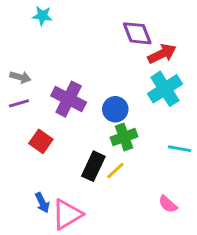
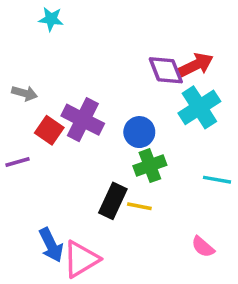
purple diamond: (137, 33) -> (166, 70), moved
purple line: (19, 103) -> (17, 162), moved
red square: (41, 141) -> (49, 130), moved
yellow line: (115, 171) -> (139, 206), turned 54
blue arrow: (42, 203) -> (51, 245), size x1.4

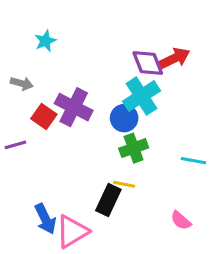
cyan star: (51, 19) -> (45, 41), moved, turned -30
cyan cross: (199, 107) -> (141, 96), moved
black rectangle: (113, 201) -> (108, 200), moved

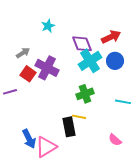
cyan star: (45, 41) -> (48, 26), moved
purple diamond: (148, 63) -> (82, 44), moved
gray arrow: (22, 83) -> (23, 53), moved, turned -48
blue circle: (124, 118) -> (115, 61), moved
black rectangle: (108, 200) -> (69, 127), turned -36

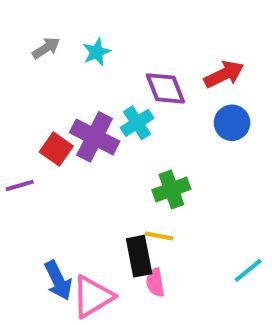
gray arrow: (23, 53) -> (46, 48), moved
cyan cross: (90, 61) -> (137, 123), moved, size x0.7
cyan line: (123, 102) -> (248, 270), moved, turned -49
pink semicircle: (115, 140) -> (155, 282), moved, turned 40

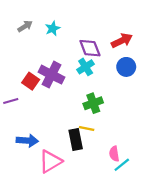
cyan cross: (137, 123) -> (86, 67), moved
cyan line: (248, 270) -> (122, 165), moved
blue arrow: (58, 280) -> (27, 141), moved, turned -60
pink semicircle: (155, 282) -> (114, 154), moved

